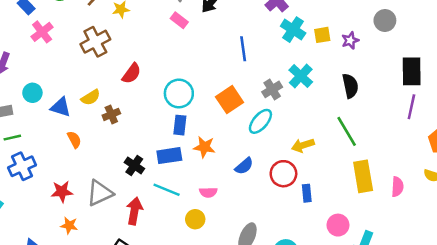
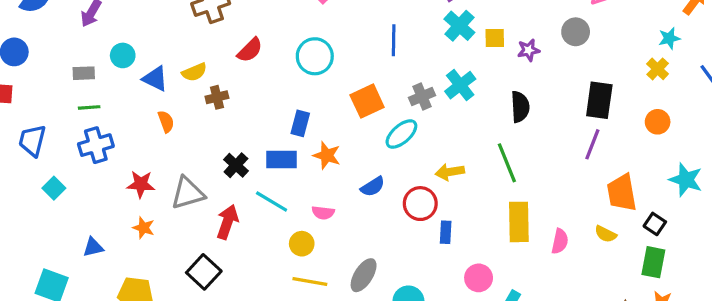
cyan circle: (179, 93) -> (315, 56), moved

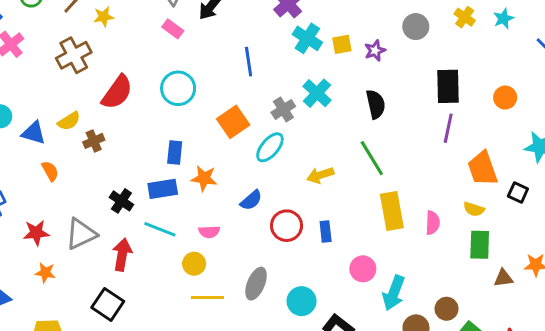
red semicircle: (250, 50) -> (117, 92), size x1.4
yellow cross: (658, 69) -> (465, 17), moved
red circle: (420, 204) -> (287, 226), moved
green rectangle: (653, 262) -> (480, 245), moved

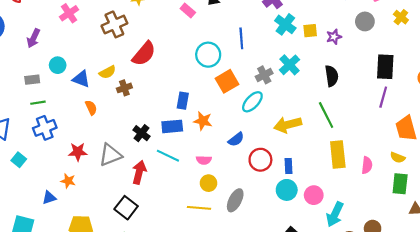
cyan circle: (178, 88) -> (208, 55), moved
yellow arrow: (320, 175) -> (288, 125), size x1.4
yellow circle: (194, 264) -> (209, 183), moved
orange star: (45, 273) -> (68, 181), moved
cyan circle: (302, 301) -> (287, 190), moved

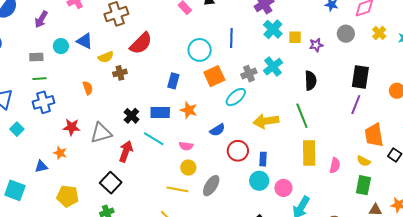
blue triangle: (81, 79) -> (85, 41), moved
blue rectangle: (183, 101) -> (173, 81), moved

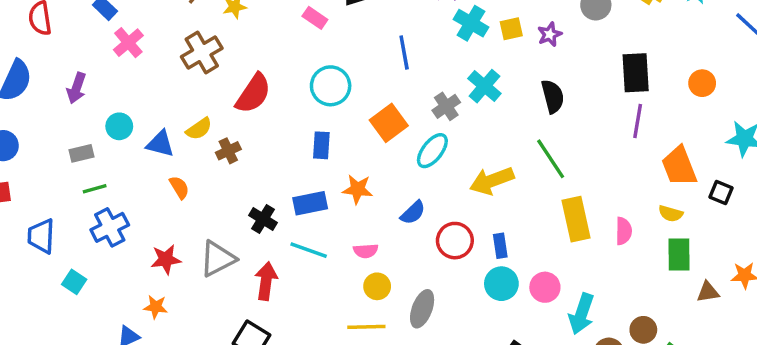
blue triangle: (85, 41) -> (160, 144), moved
cyan circle: (200, 50) -> (331, 86), moved

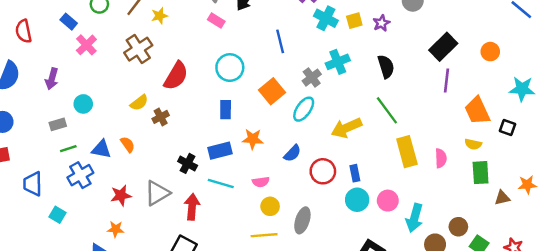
black rectangle: (636, 73) -> (443, 47), turned 52
cyan cross: (484, 86) -> (338, 62), turned 30
blue triangle: (160, 144) -> (101, 149), moved

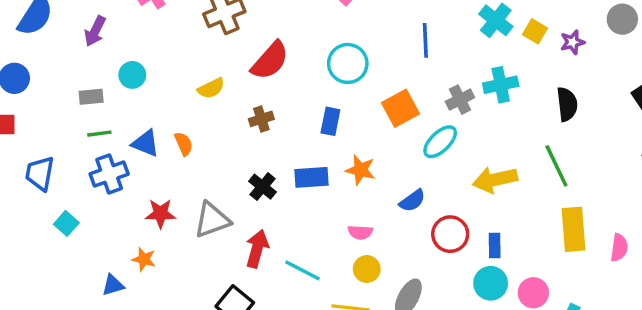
yellow square: (354, 21) -> (535, 31), turned 35
brown cross: (161, 117) -> (261, 119), moved
cyan line: (221, 184) -> (303, 270), moved

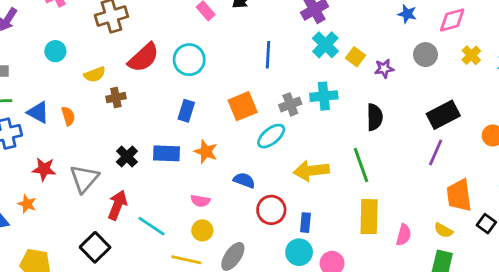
cyan circle: (348, 63) -> (189, 60), moved
cyan circle: (132, 75) -> (55, 51), moved
brown cross: (261, 119) -> (116, 98), moved
blue semicircle: (412, 201) -> (244, 180), turned -130
gray triangle: (212, 220) -> (84, 179), turned -36

